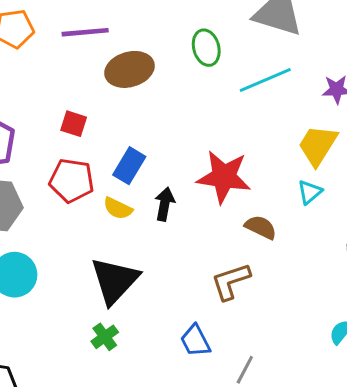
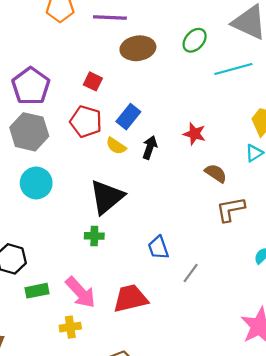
green ellipse: (206, 48) -> (195, 40), turned 50
red star: (224, 177) -> (195, 134), size x0.6
brown L-shape: (231, 281) -> (231, 209), moved
green cross: (105, 337) -> (94, 236), turned 30

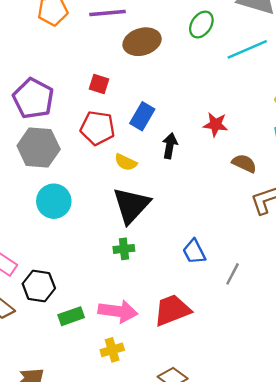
yellow semicircle: (116, 146) -> (126, 162), moved
pink arrow: (81, 292) -> (118, 311), turned -32

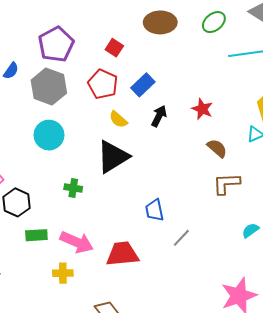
green cross: (124, 249) -> (73, 188), moved

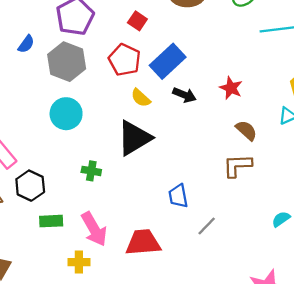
blue rectangle: (143, 85) -> (168, 61), size x1.4
black arrow: (159, 116) -> (184, 95), turned 85
brown L-shape: (226, 184) -> (237, 166), moved
pink arrow: (77, 242) -> (94, 229), turned 36

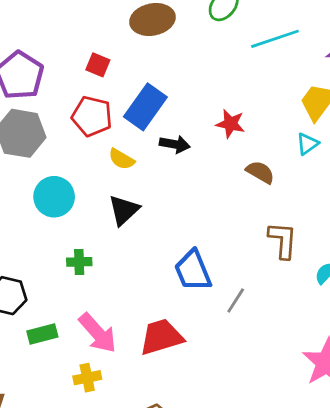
cyan circle: (66, 114) -> (54, 197), moved
black triangle: (134, 138) -> (124, 210), size x0.7
brown L-shape: (237, 166) -> (283, 240), moved, turned 108
blue trapezoid: (178, 196) -> (193, 271), size x1.4

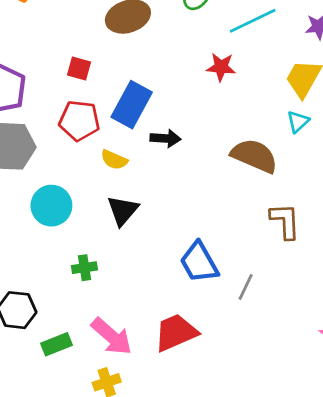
red star: (230, 124) -> (221, 67), moved
brown semicircle: (260, 172) -> (254, 156), size x1.6

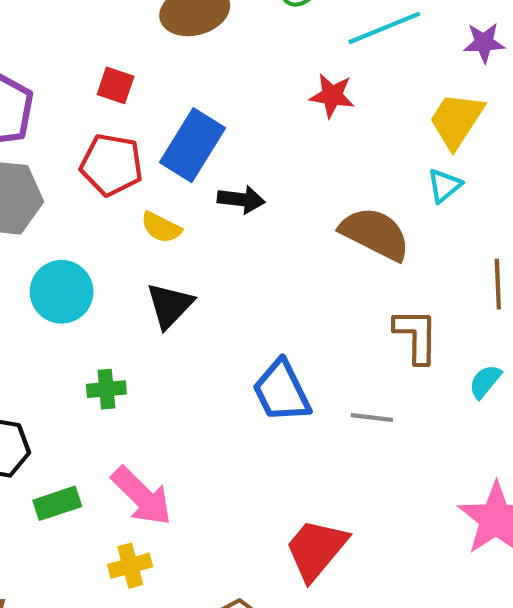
gray line: (246, 287) -> (372, 417), moved, turned 68
red trapezoid: (176, 333) -> (316, 549), moved, turned -30

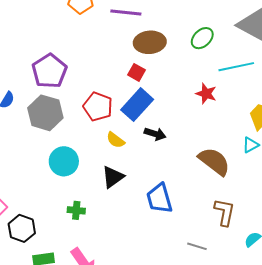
red square: (116, 85) -> (137, 72), moved
blue trapezoid: (282, 391) -> (159, 198), moved

